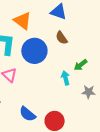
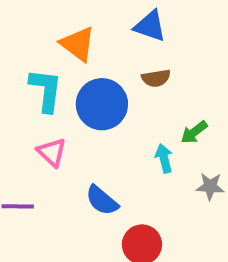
brown semicircle: (62, 38) -> (156, 78), turned -64
blue semicircle: (27, 114) -> (102, 200), moved

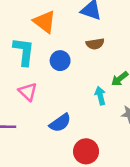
blue circle: (102, 104) -> (60, 61), size x0.6
blue semicircle: (102, 200) -> (60, 123), turned -75

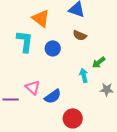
brown semicircle: (95, 44) -> (80, 35), turned 32
pink triangle: (28, 92) -> (33, 87), moved

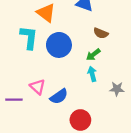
brown semicircle: (80, 35) -> (101, 33), moved
blue circle: (53, 48) -> (59, 45), size x1.5
green arrow: (99, 62) -> (93, 55), moved

